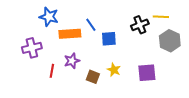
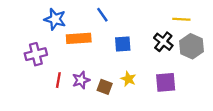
blue line: (91, 25) -> (102, 15), moved
black cross: (140, 25) -> (163, 42), moved, turned -30
purple star: (72, 61) -> (81, 80), moved

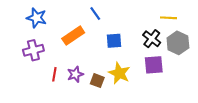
blue star: (55, 19) -> (37, 18), moved
orange rectangle: (79, 38) -> (73, 36), turned -30
yellow star: (128, 79) -> (119, 73), size x1.5
purple square: (166, 82) -> (154, 65), moved

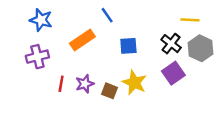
purple square: (154, 65) -> (173, 73), turned -30

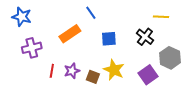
blue star: (41, 20) -> (22, 17), moved
gray hexagon: (201, 48) -> (170, 58), moved
purple square: (173, 73) -> (148, 75), moved

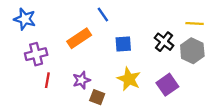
yellow line: (161, 17) -> (195, 24), moved
gray hexagon: (170, 58) -> (192, 51), moved
red line: (52, 71) -> (47, 80), moved
brown square: (93, 77) -> (97, 97), moved

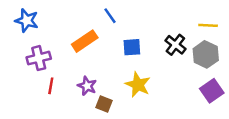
purple star: (81, 80) -> (87, 86), turned -30
purple square: (167, 85) -> (212, 91), moved

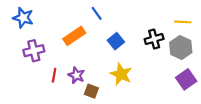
black cross: (175, 45) -> (154, 39), turned 36
blue square: (132, 47) -> (116, 41), turned -35
red line: (51, 86) -> (54, 75), moved

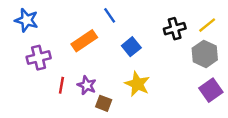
yellow line: (183, 22) -> (207, 25), turned -42
black cross: (154, 39) -> (175, 29), moved

